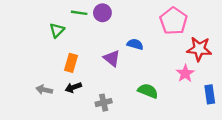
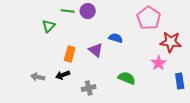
orange rectangle: (71, 63) -> (70, 54), moved

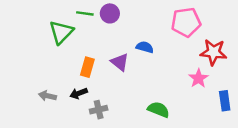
pink pentagon: (149, 18) -> (186, 22), turned 30
green triangle: (49, 26) -> (61, 32), size x1.5
green semicircle: (127, 78) -> (159, 110), moved
gray cross: (89, 88) -> (99, 110), moved

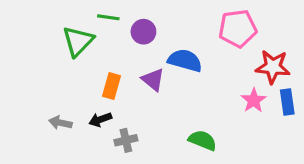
purple circle: (110, 13) -> (143, 32), moved
blue semicircle: (145, 47) -> (185, 60), size x1.5
blue rectangle: (225, 101) -> (287, 102), moved

